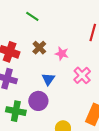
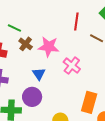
green line: (32, 16) -> (14, 28), moved
pink star: (62, 54) -> (49, 47), size x1.5

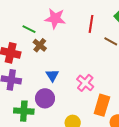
pink star: (49, 47) -> (55, 18), moved
pink cross: (72, 66) -> (85, 83), moved

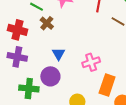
pink cross: (85, 83) -> (91, 62), turned 30

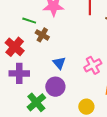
red cross: (17, 30) -> (15, 47), turned 36
green cross: (29, 88) -> (36, 102), turned -36

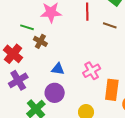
blue triangle: (59, 63) -> (58, 69), turned -40
purple cross: (19, 73) -> (18, 80), turned -30

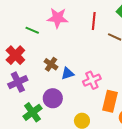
brown cross: (40, 41) -> (51, 64), moved
blue triangle: (58, 69) -> (67, 73), moved, turned -32

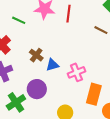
red line: (94, 21) -> (69, 14), moved

